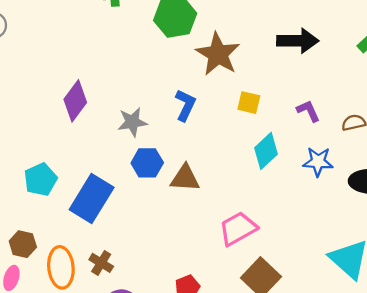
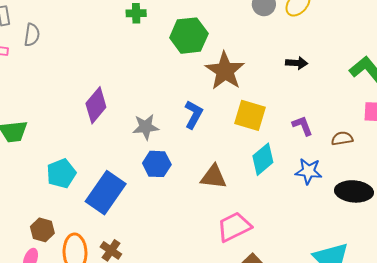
black arrow: (298, 41) -> (297, 63), size x0.6
yellow square: (249, 103) -> (250, 115), size x1.5
brown triangle: (185, 178) -> (214, 177), moved

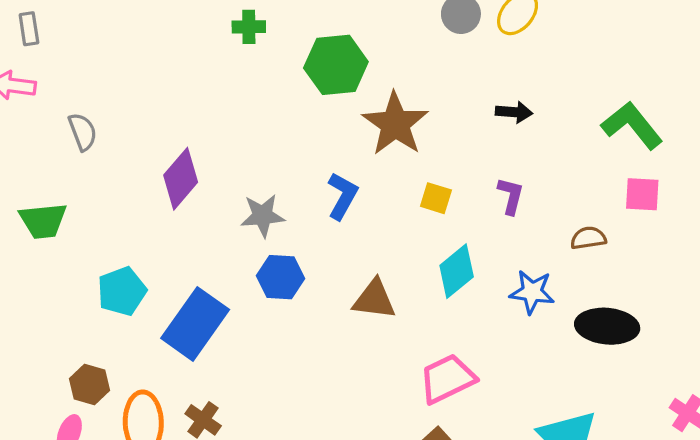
gray semicircle: (32, 35) -> (83, 132), moved, turned -30
yellow square: (250, 115) -> (436, 198), size x0.6
purple L-shape: (302, 126) -> (511, 196), moved, turned 35
pink trapezoid: (234, 227) -> (447, 379), moved

